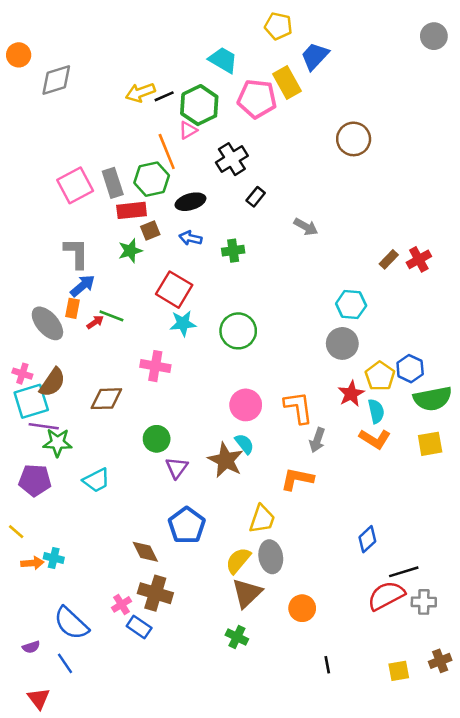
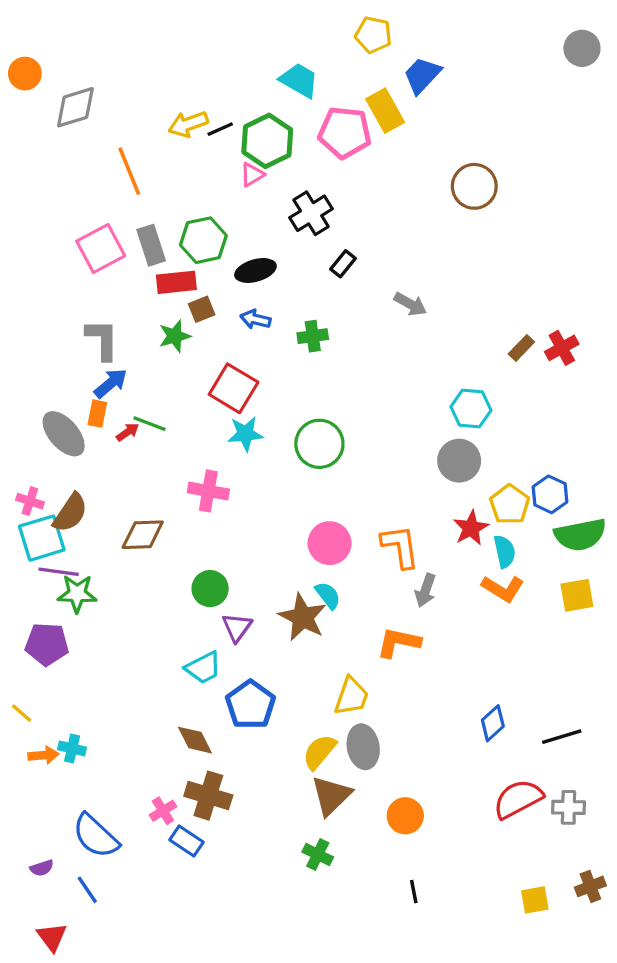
orange line: (167, 152) -> (129, 171), moved
cyan trapezoid: (96, 480) -> (203, 668), moved
black line: (404, 572) -> (562, 737), moved
black line: (327, 665) -> (414, 892), moved

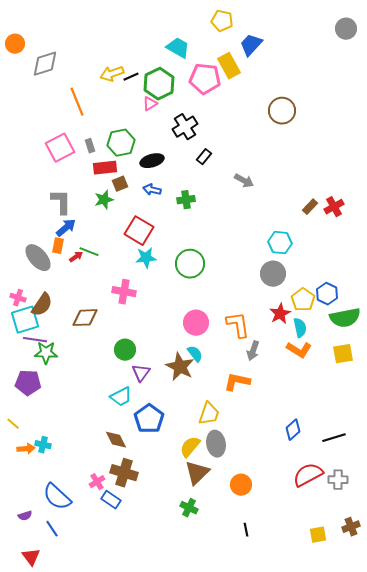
gray rectangle: (151, 245) -> (90, 146), size x0.6

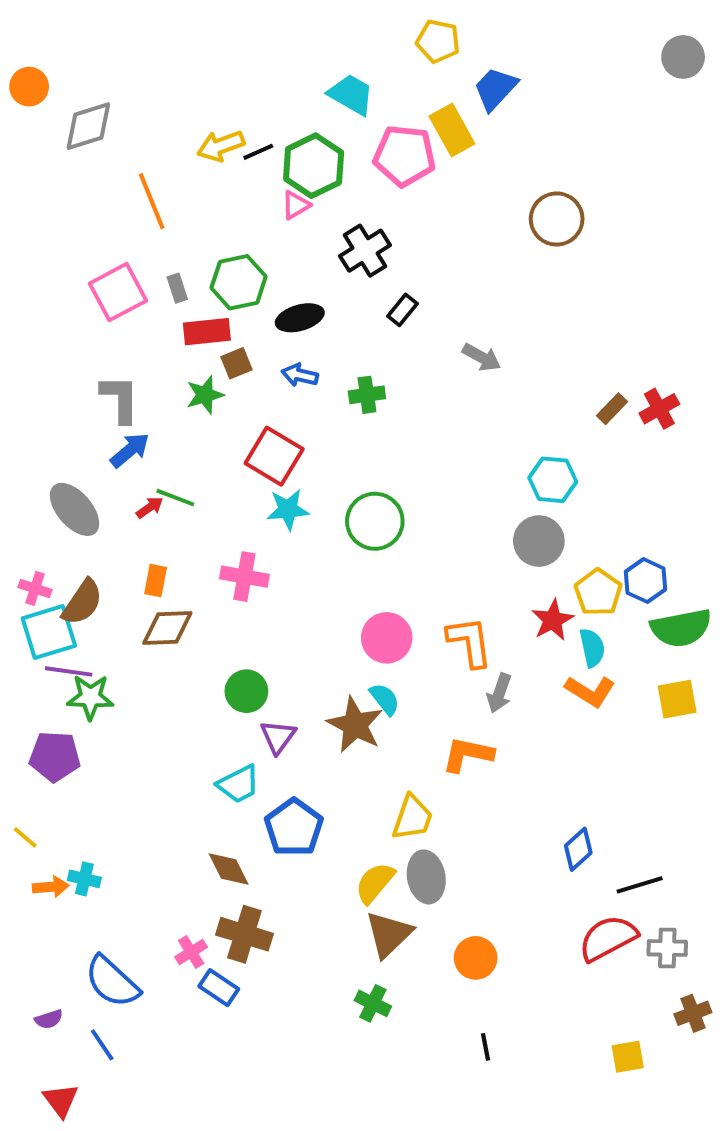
orange rectangle: (58, 246) -> (156, 581), moved
black line: (334, 438) -> (640, 885), moved
brown cross: (351, 527) -> (693, 1013), moved

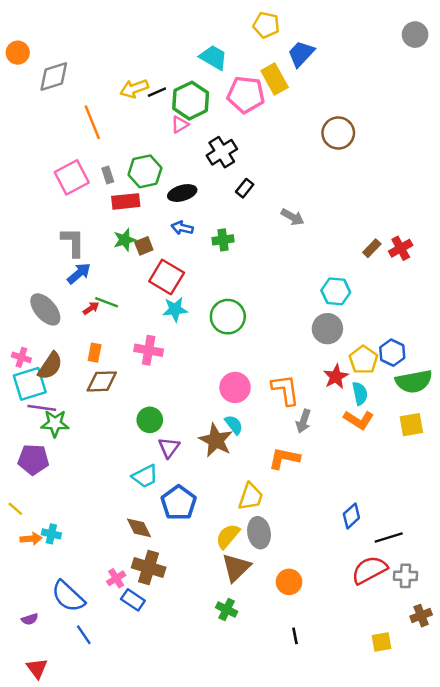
brown square: (237, 363) -> (144, 246), moved
blue line: (102, 1045) -> (84, 635), moved

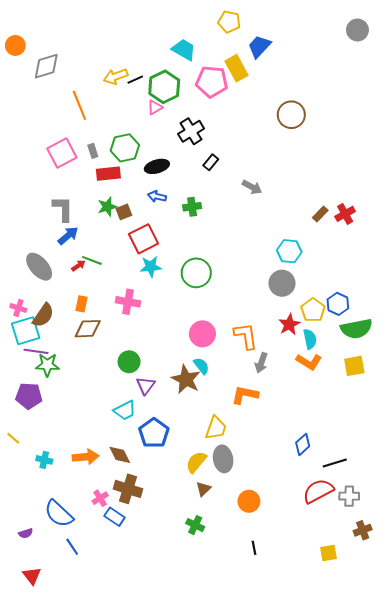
red square: (167, 277) -> (144, 239), turned 32
orange arrow: (31, 539) -> (86, 457), moved, size x1.4
brown triangle: (236, 567) -> (203, 489), size x0.6

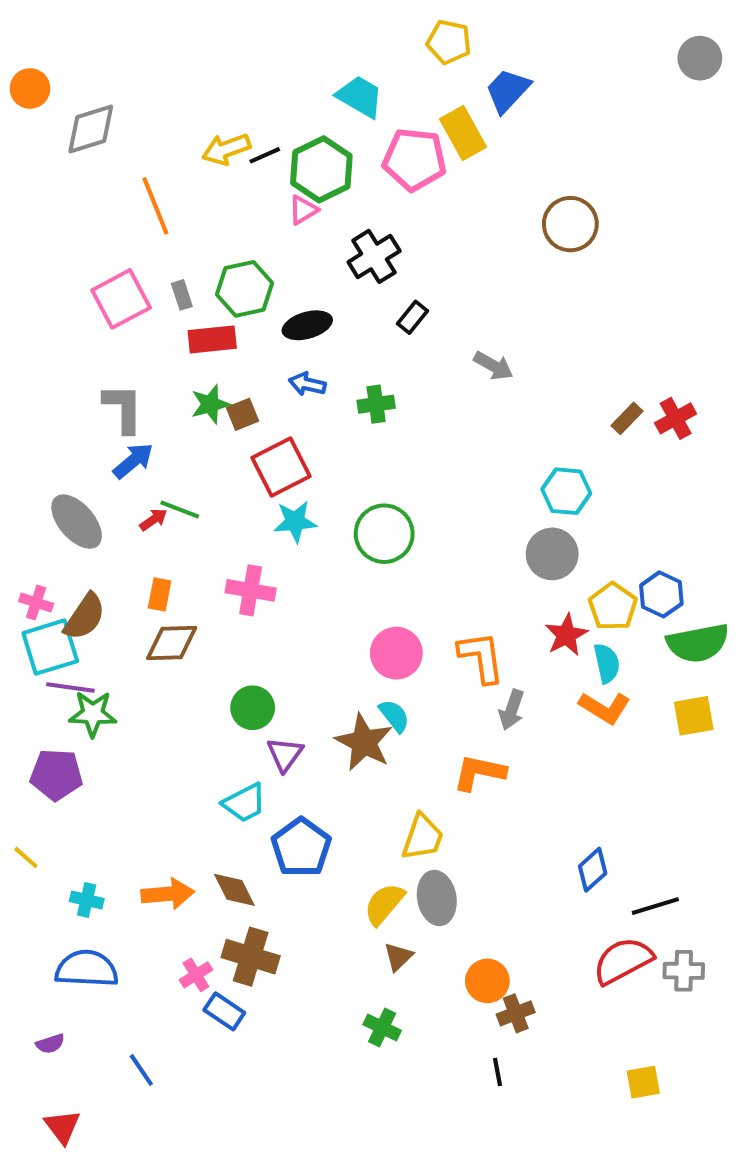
blue semicircle: (59, 514) -> (87, 969), moved, turned 140
brown cross: (363, 530) -> (516, 1013), moved

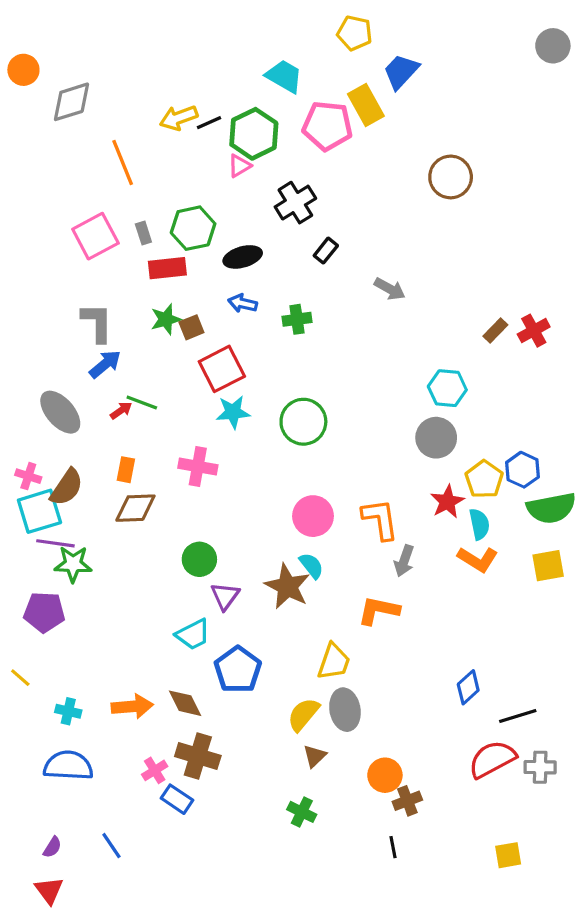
purple semicircle: (50, 1044) -> (52, 847), moved, turned -40

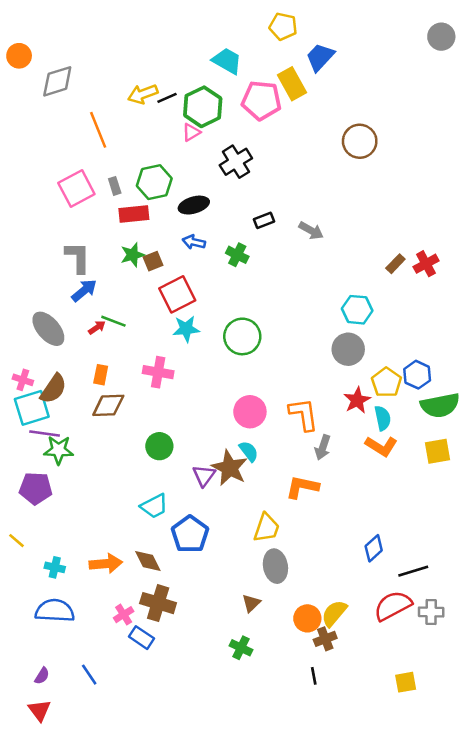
black rectangle: (326, 251) -> (264, 220), moved, turned 30
green cross: (297, 319) -> (237, 255), turned 35
purple triangle: (225, 596) -> (204, 476), moved
yellow semicircle: (303, 714) -> (334, 613), moved

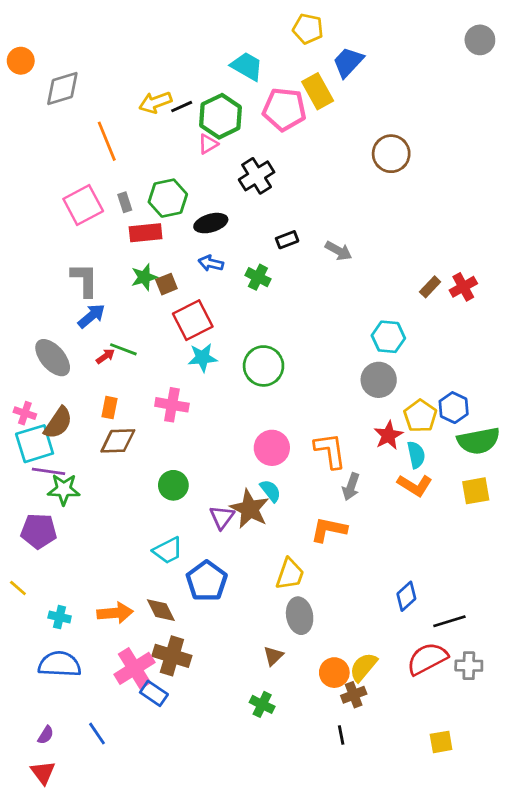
pink cross: (124, 615) -> (134, 668), size x1.8

